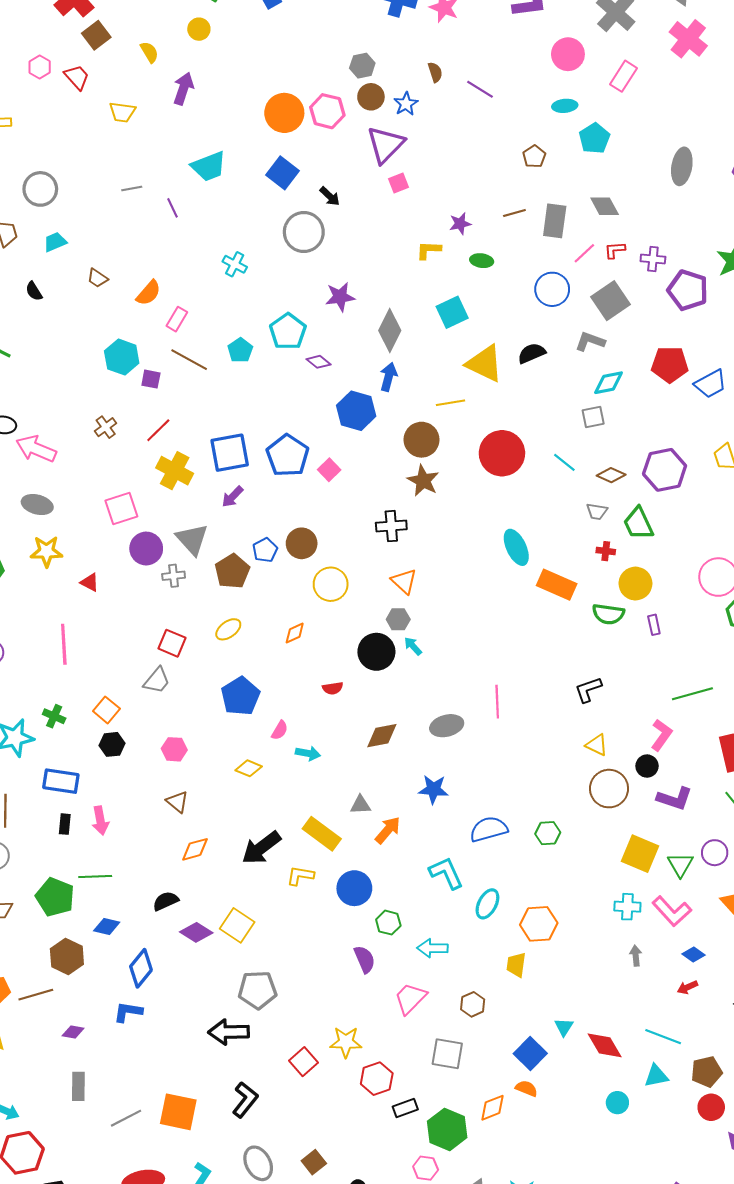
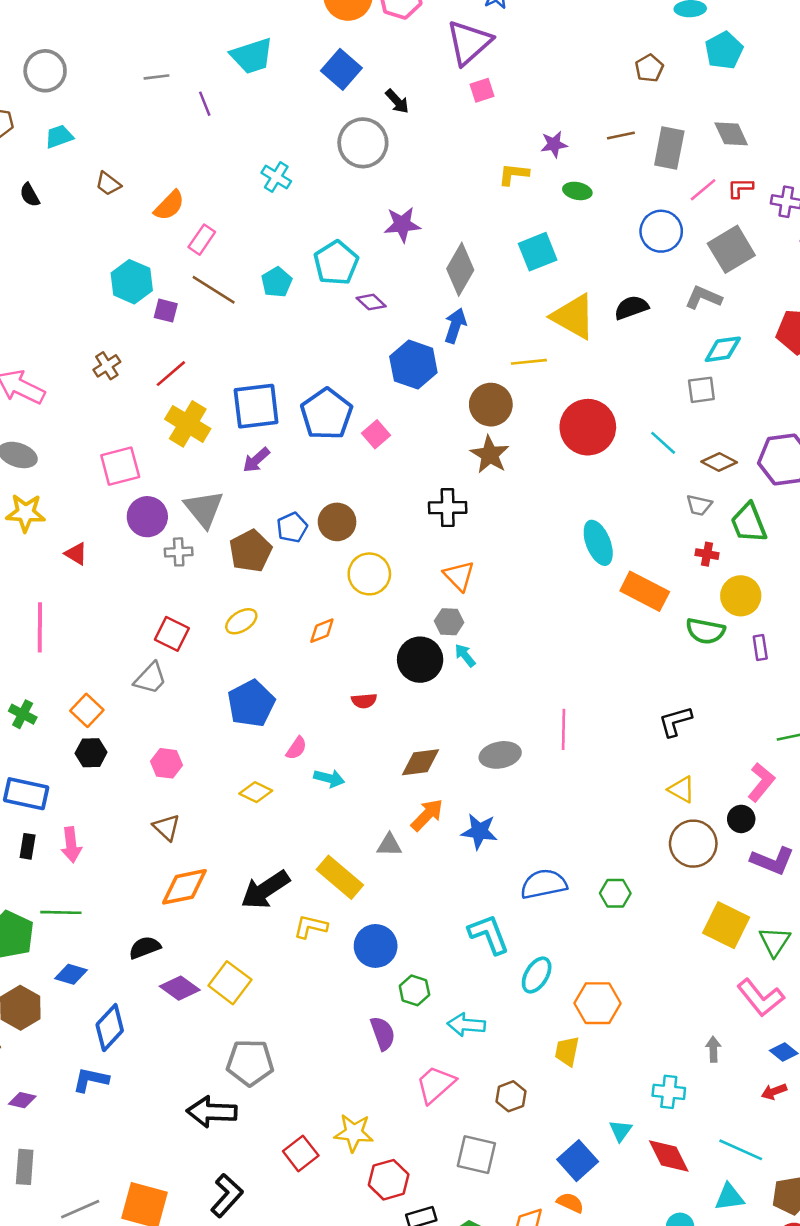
orange arrow: (388, 830) -> (427, 815), moved
orange diamond: (195, 849) -> (184, 887), size x1.4
cyan cross: (627, 907) -> (669, 1092), moved

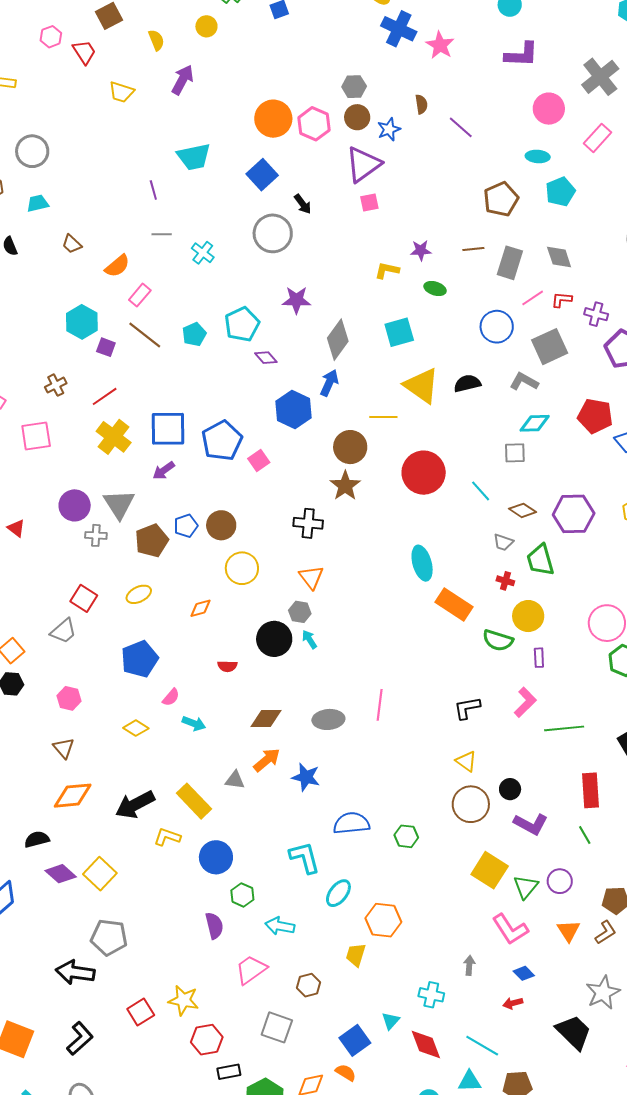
brown pentagon: (649, 68) -> (501, 199), size x1.6
gray line: (157, 77) -> (162, 234), moved
pink square: (120, 466) -> (36, 436), moved
pink L-shape: (761, 782) -> (525, 702), moved

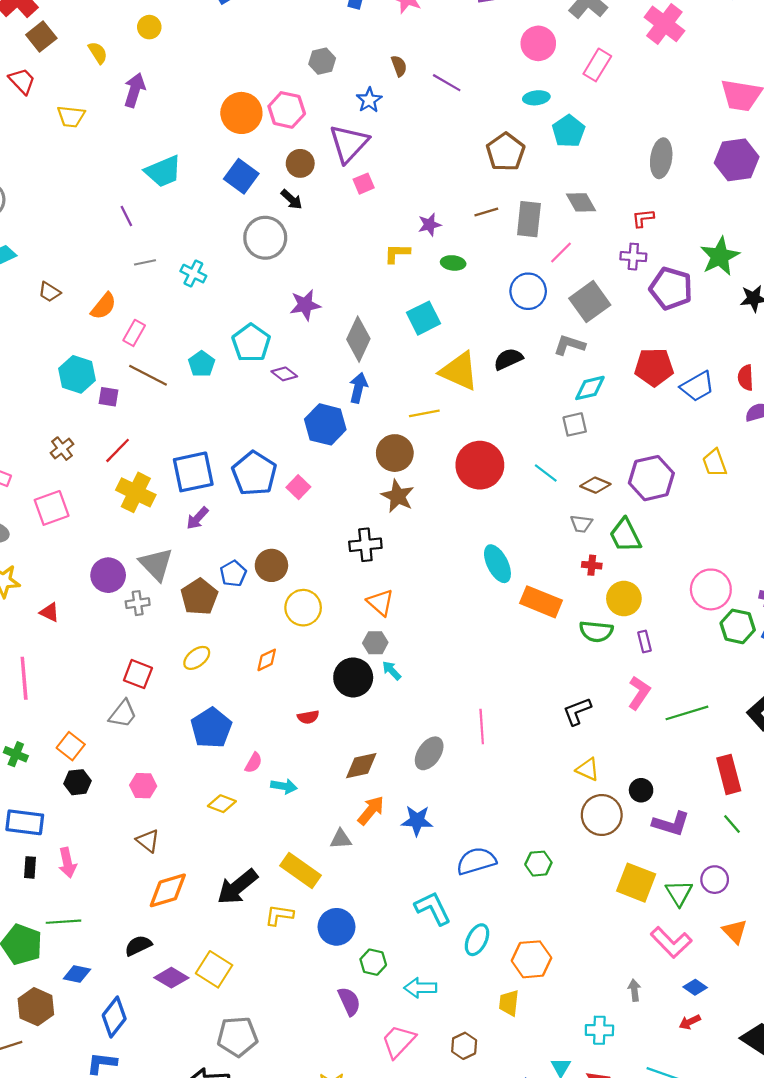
brown circle: (357, 117) -> (300, 163), moved
red L-shape: (562, 300) -> (643, 218), moved
gray ellipse: (328, 719) -> (429, 753), turned -40

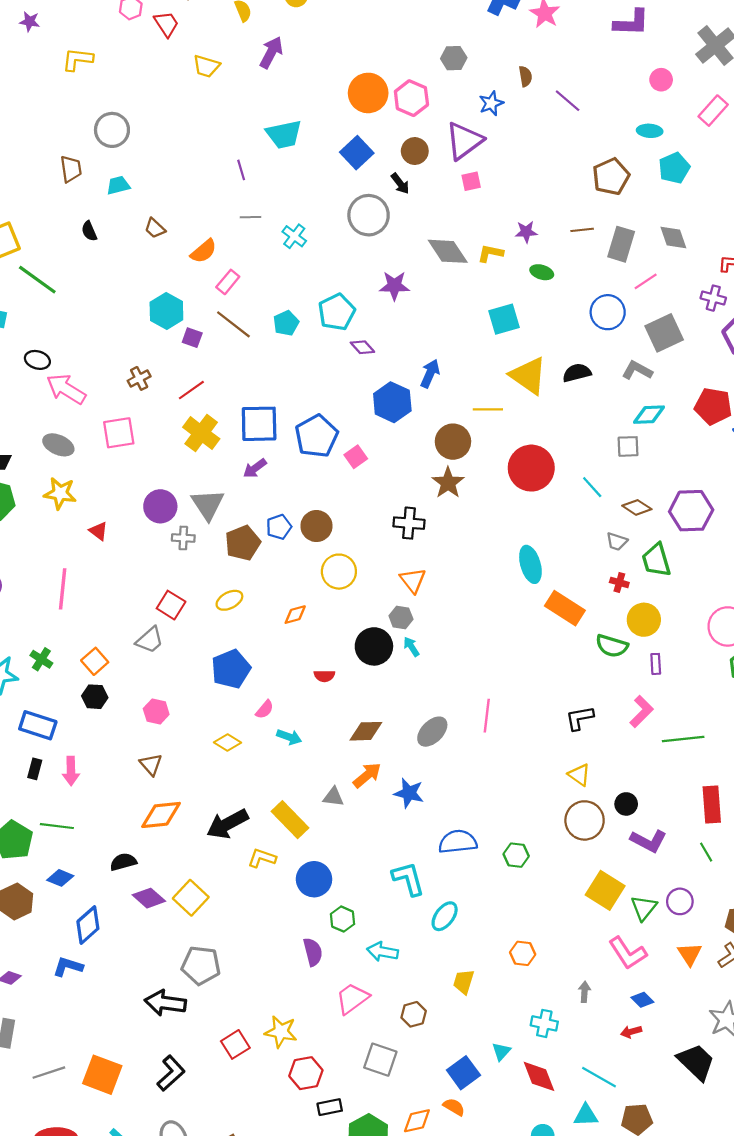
pink circle: (538, 43) -> (661, 80), size x0.7
gray diamond: (358, 339) -> (448, 251), moved, turned -69
orange hexagon: (532, 959) -> (523, 953), moved, size x0.7

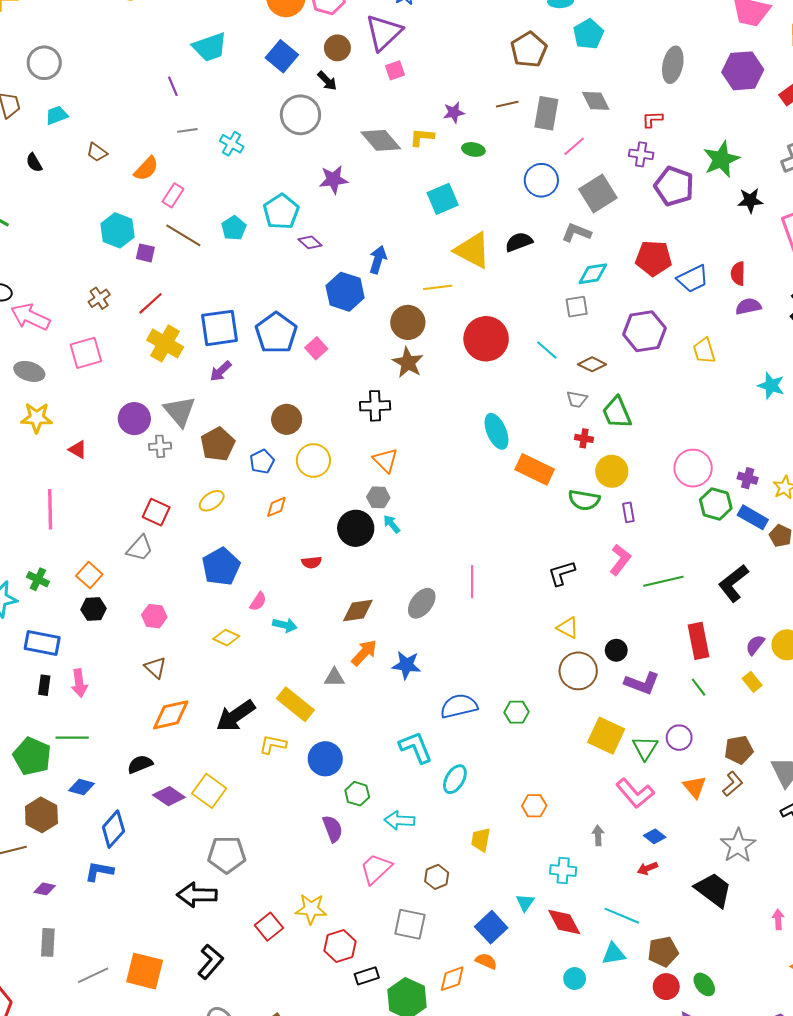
purple hexagon: (691, 511) -> (644, 331), moved
blue pentagon: (279, 527) -> (262, 462), moved

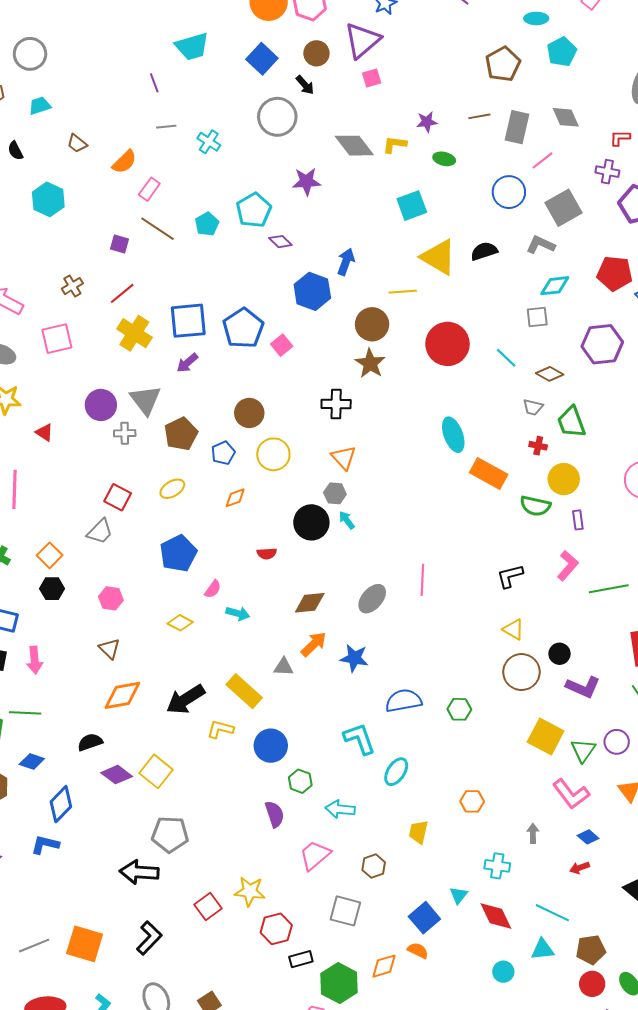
cyan hexagon: (118, 230) -> (48, 199), moved

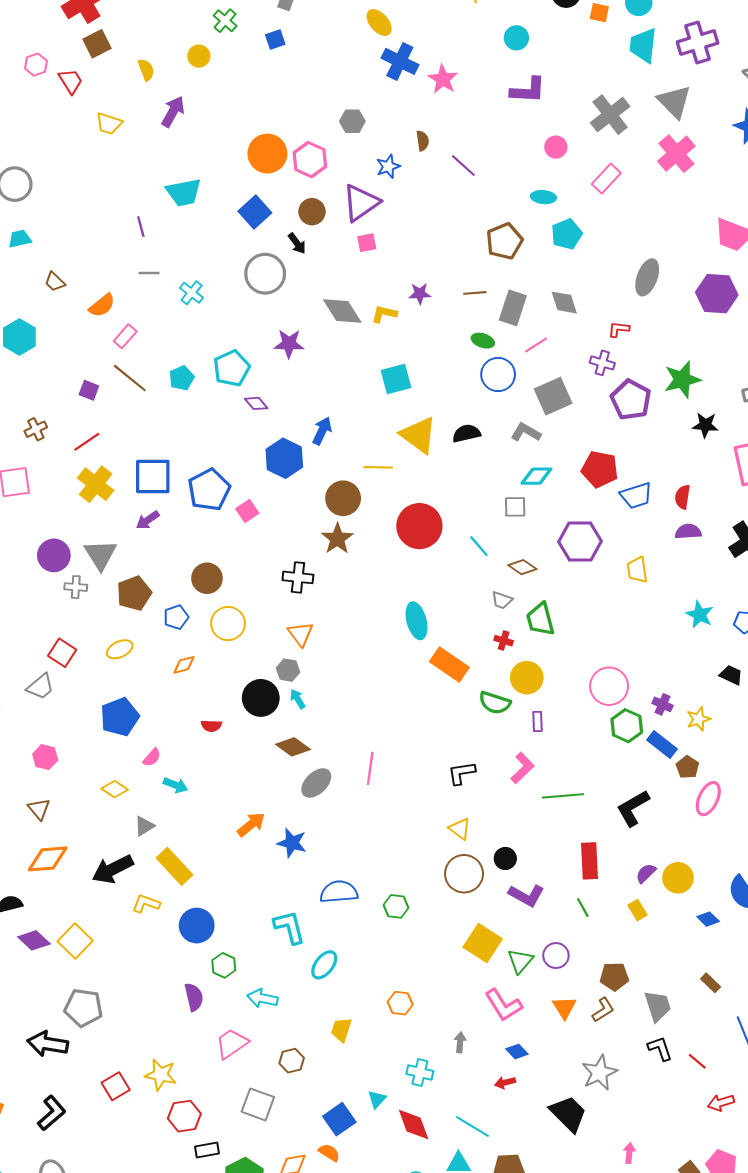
green ellipse: (444, 159) -> (483, 341), moved
brown diamond: (310, 603) -> (293, 747), moved, turned 36
gray triangle: (284, 667) -> (144, 826), moved, turned -40

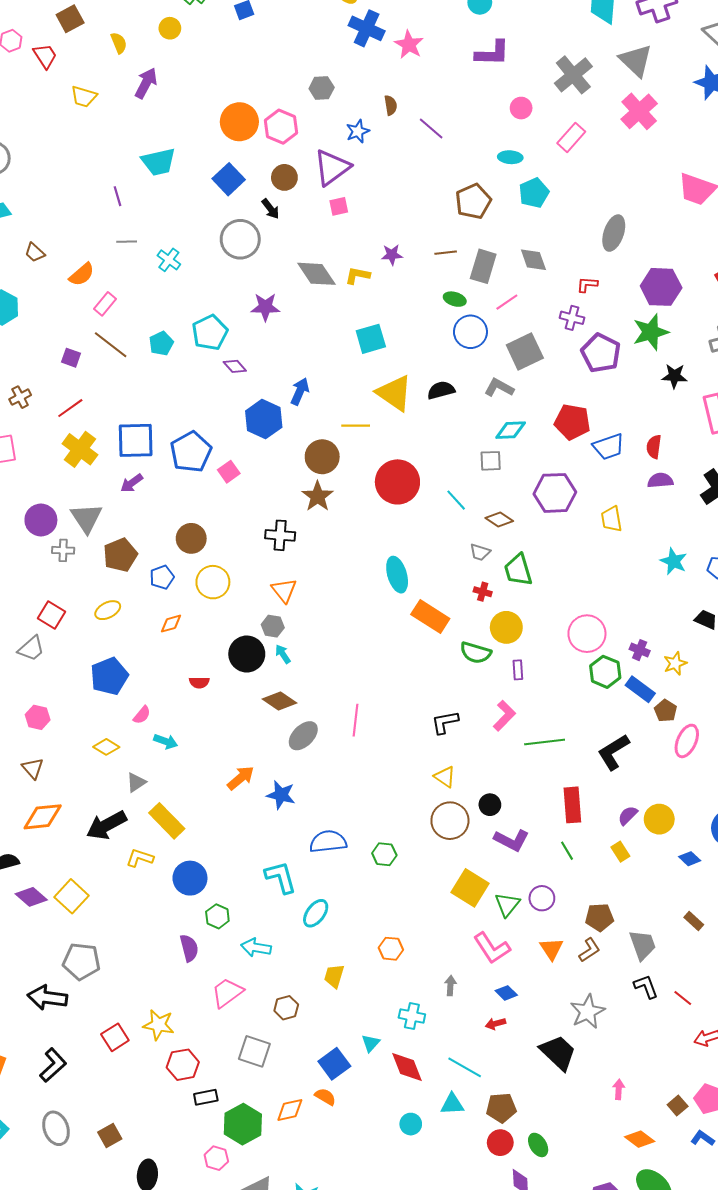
purple hexagon: (717, 294) -> (661, 287), moved

